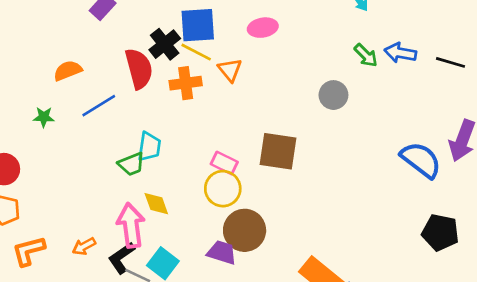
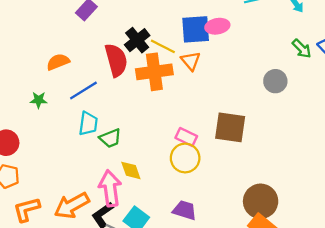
blue square: (198, 25) -> (196, 29), moved
orange cross: (186, 83) -> (154, 72), size x1.4
cyan trapezoid: (149, 147) -> (88, 124), moved
brown circle: (245, 230) -> (261, 201), moved
orange arrow: (84, 246) -> (72, 206), size x1.8

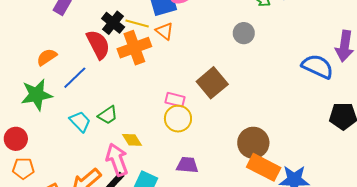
green star: (39, 100) -> (37, 95), size x2.0
cyan trapezoid: (88, 124) -> (80, 122), moved, turned -40
brown square: (230, 127) -> (212, 83), turned -36

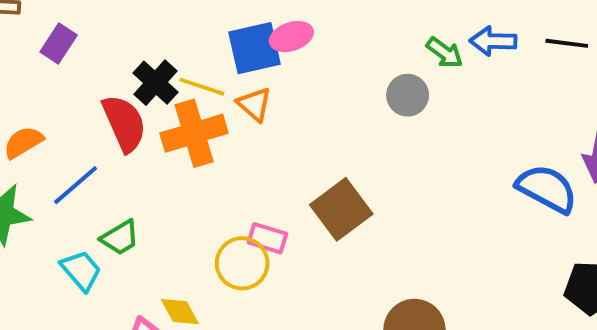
gray circle: (244, 33) -> (408, 95), moved
green trapezoid: (108, 115) -> (120, 238), moved
yellow circle: (178, 119) -> (242, 263), moved

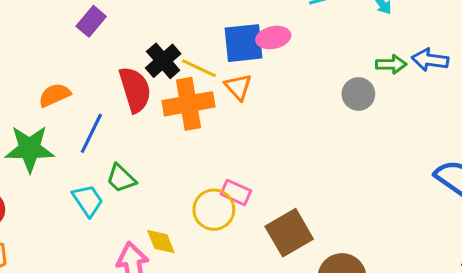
green arrow: (445, 53) -> (391, 64), turned -44
blue line: (76, 185) -> (91, 133), turned -30
brown square: (341, 209) -> (289, 233), moved
green trapezoid: (120, 238) -> (121, 178), turned 68

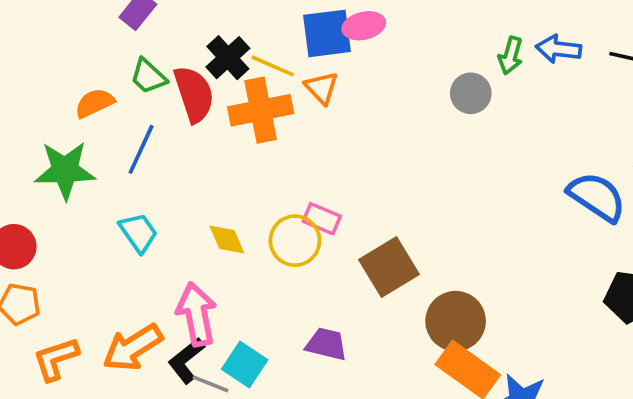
green arrow: (391, 64) -> (511, 56), turned 108
green trapezoid: (121, 178) -> (148, 76), moved
yellow diamond: (161, 242) -> (227, 240), moved

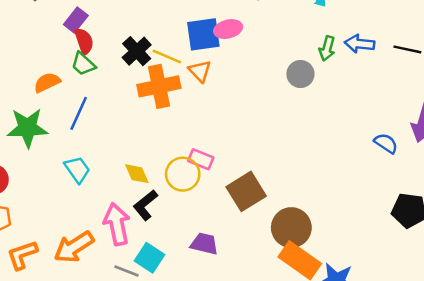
red semicircle: (194, 94) -> (84, 41), moved, size x0.7
blue semicircle: (597, 197) -> (386, 143), size x0.6
black L-shape: (186, 361) -> (145, 205), moved

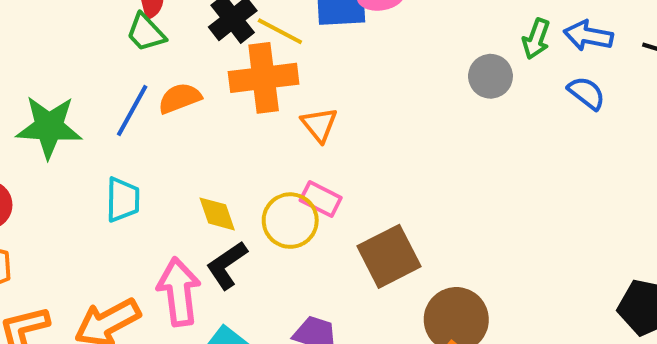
orange triangle: (200, 71) -> (319, 125), moved
orange semicircle: (47, 82) -> (180, 98), moved
blue semicircle: (386, 143) -> (586, 93), moved
cyan trapezoid: (77, 169) -> (123, 200), turned 32

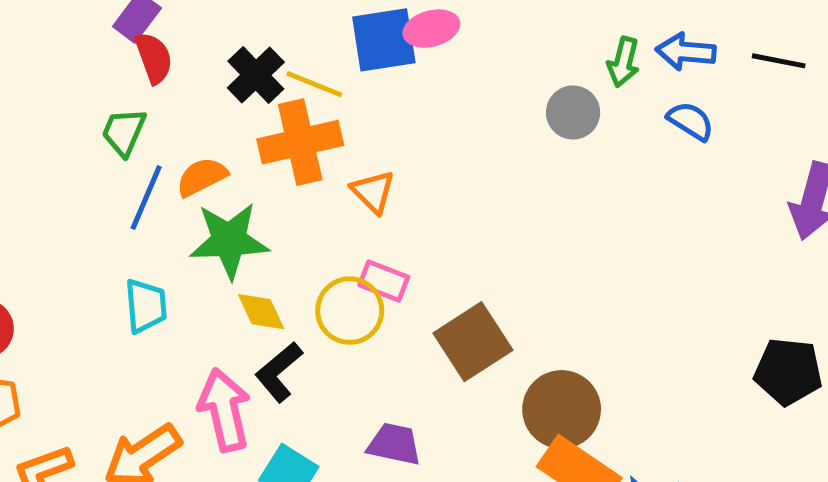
green trapezoid: (146, 33) -> (124, 132), moved, turned 72
green star: (49, 127) -> (229, 240), moved

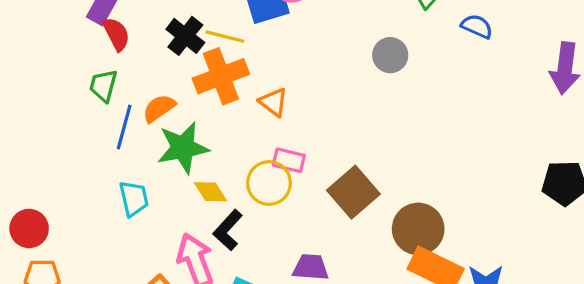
gray circle: (573, 113) -> (390, 55), moved

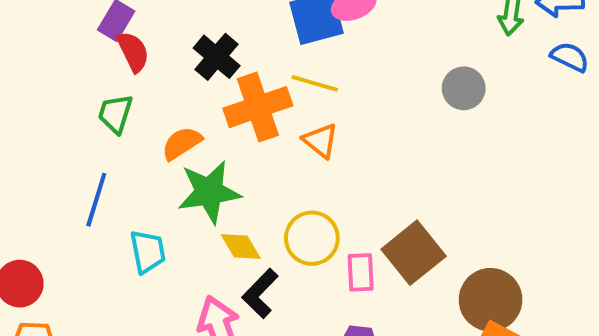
yellow line: (225, 37) -> (315, 83), moved
blue line: (124, 127) -> (96, 200), moved
pink rectangle: (289, 160) -> (361, 272), moved, turned 72

